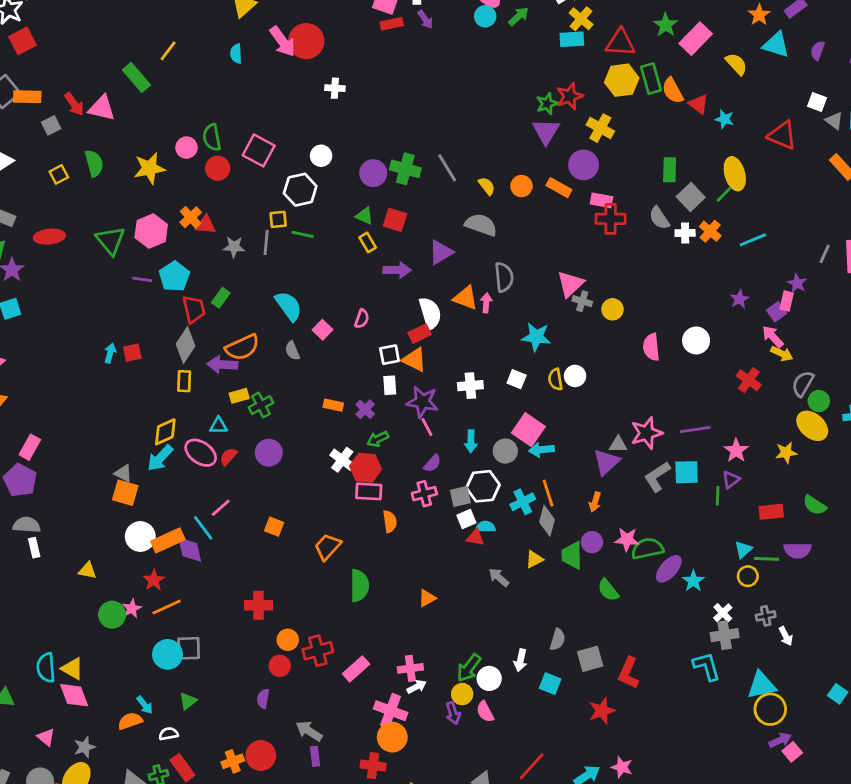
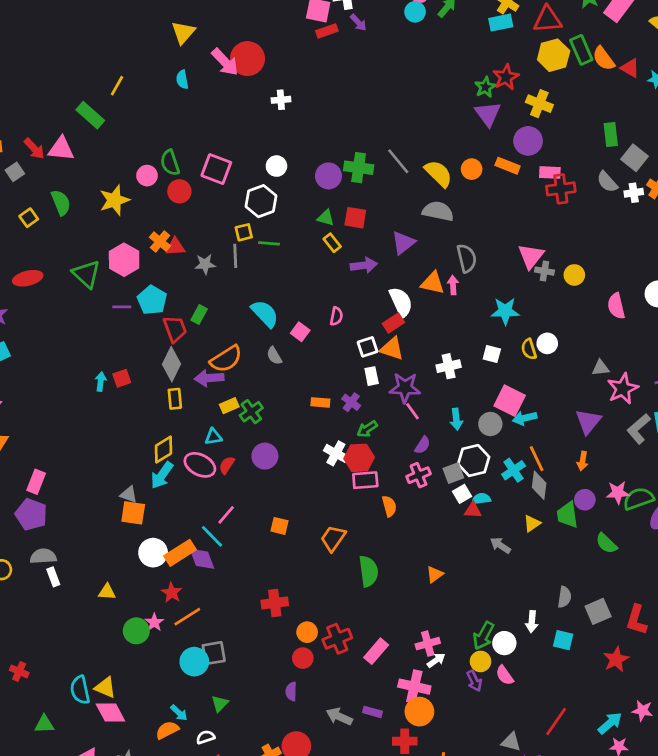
yellow semicircle: (487, 186) -> (438, 174), size x1.6
gray triangle: (618, 444) -> (601, 368), moved
purple rectangle: (315, 756) -> (372, 712), moved, turned -60

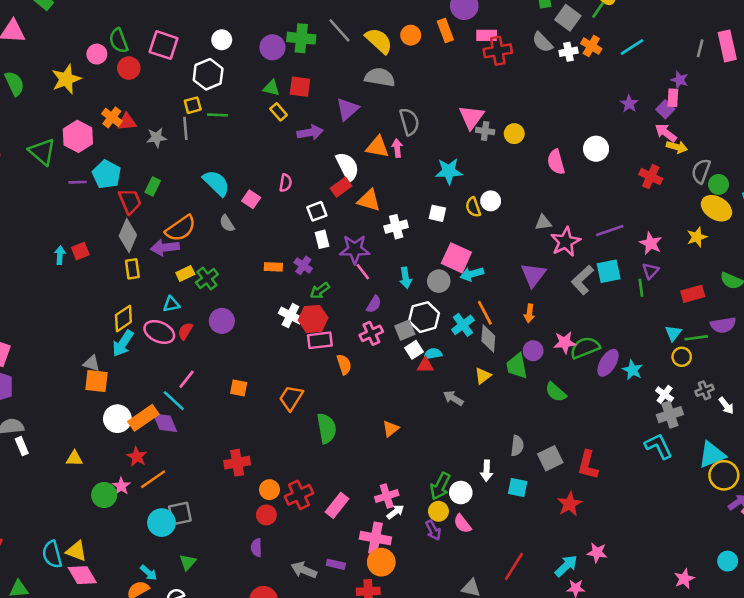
orange rectangle: (508, 166) -> (445, 30), turned 50
orange triangle: (392, 349) -> (369, 200), moved

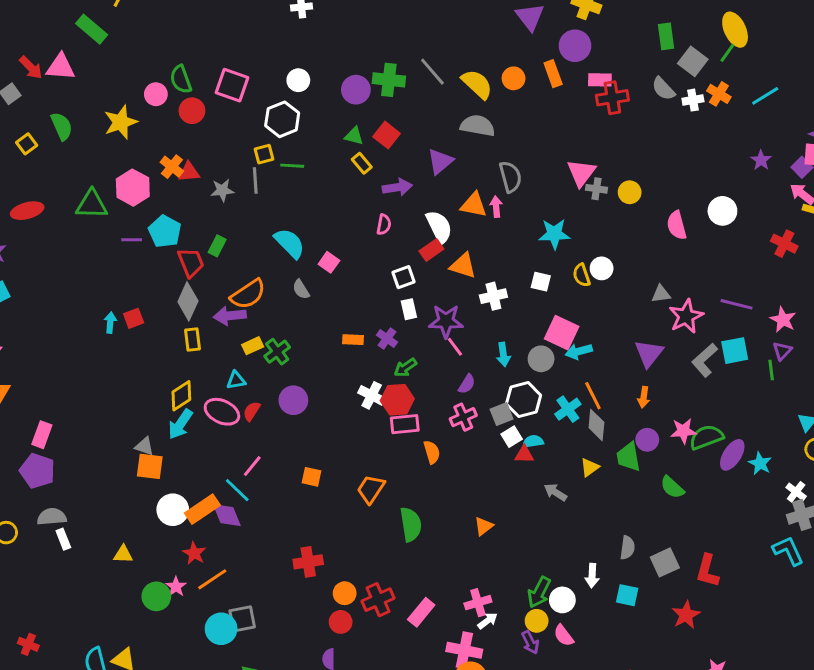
red square: (300, 87) -> (387, 135), turned 30
green triangle: (42, 152) -> (92, 204), turned -40
pink semicircle: (286, 183) -> (384, 225), moved
purple line: (610, 231) -> (737, 304), turned 32

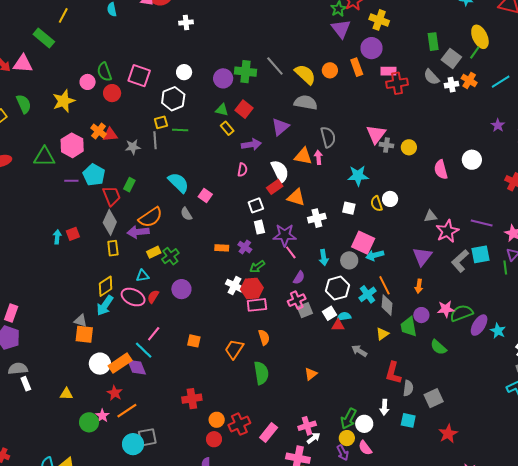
gray square: (502, 414) -> (305, 310), moved
orange semicircle: (432, 452) -> (264, 337), moved
red L-shape: (707, 571) -> (393, 373), moved

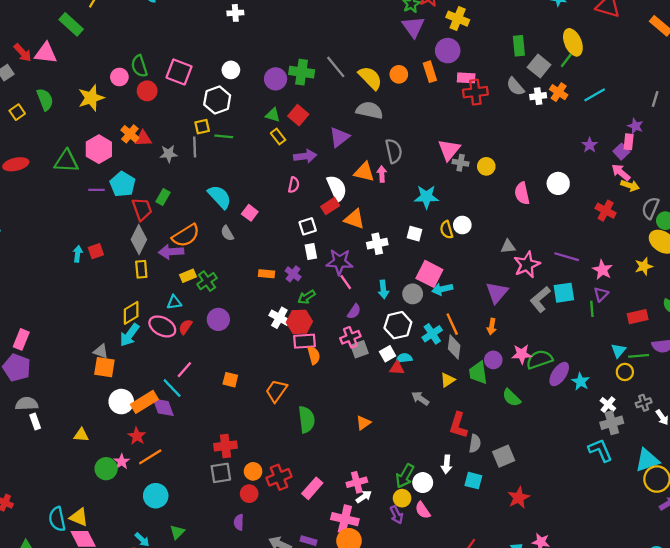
orange semicircle: (264, 337) -> (314, 355), moved
gray square: (147, 437) -> (221, 473), moved

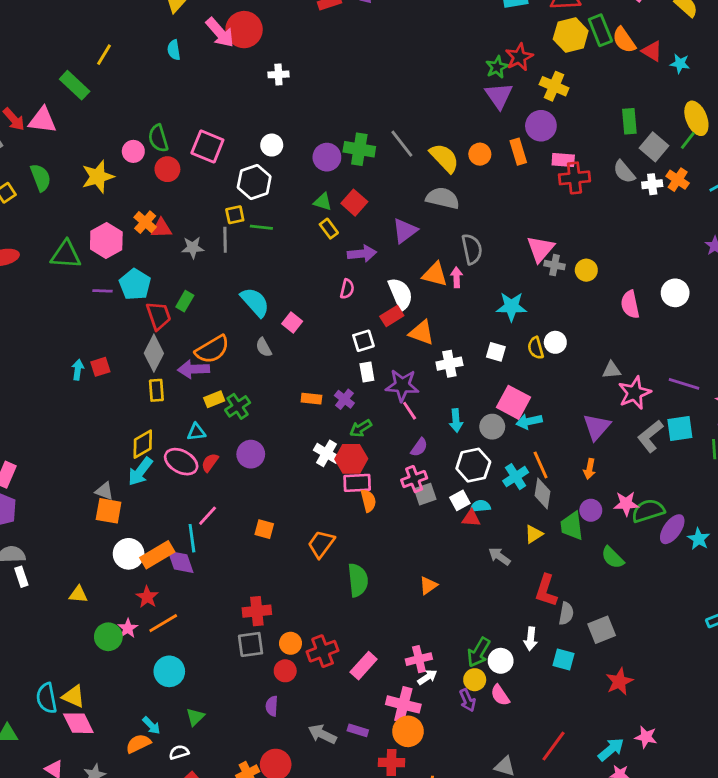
cyan line: (172, 388) -> (192, 538), turned 35

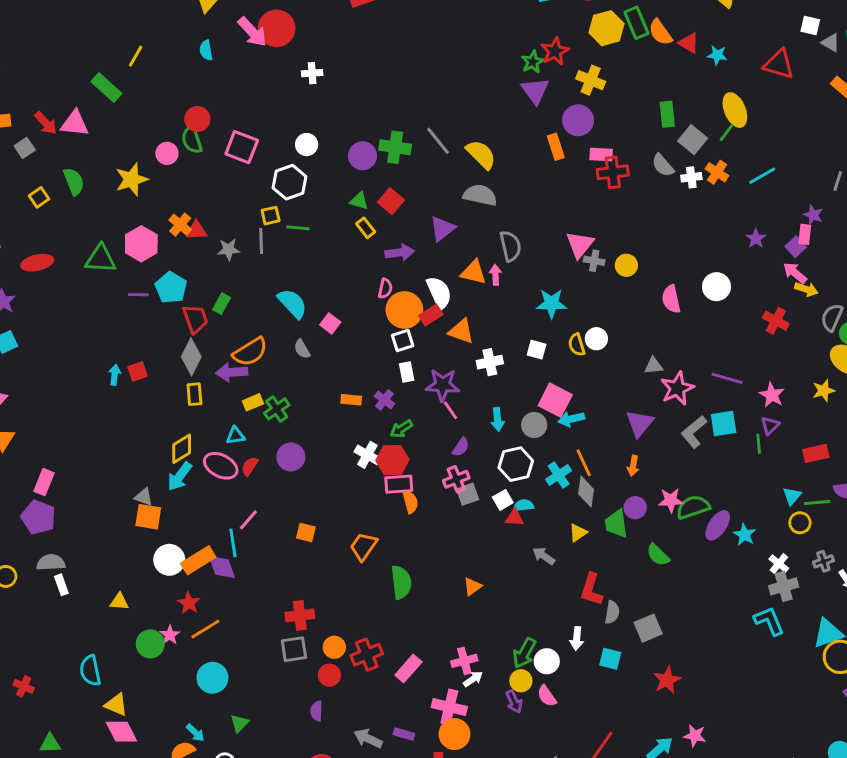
orange circle: (480, 154) -> (404, 310), moved, size x1.6
red circle: (167, 169) -> (197, 119), moved
cyan semicircle: (47, 698) -> (90, 671), moved

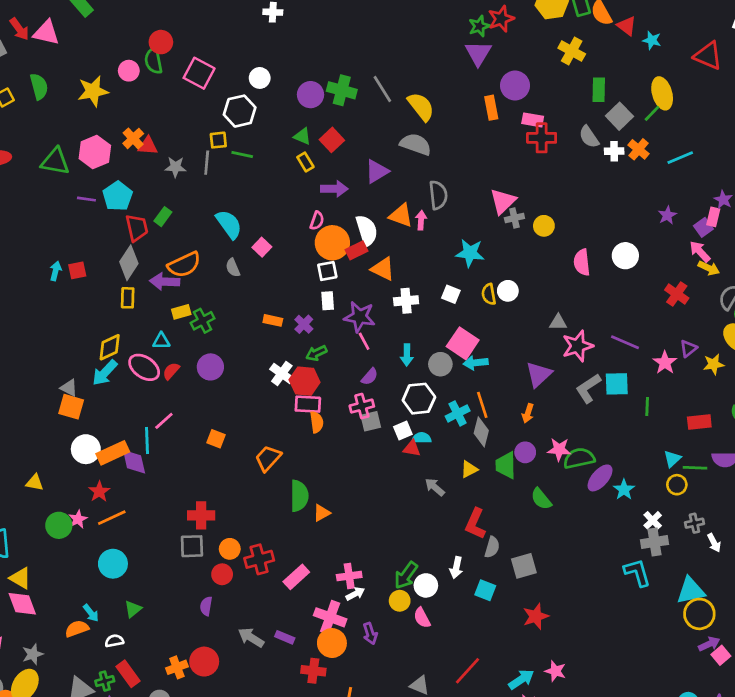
yellow cross: (591, 80) -> (572, 51), moved
gray cross: (594, 261) -> (514, 218), turned -30
purple triangle: (770, 425) -> (688, 349), moved
orange triangle: (472, 586) -> (322, 513), moved
purple arrow: (514, 702) -> (370, 634), moved

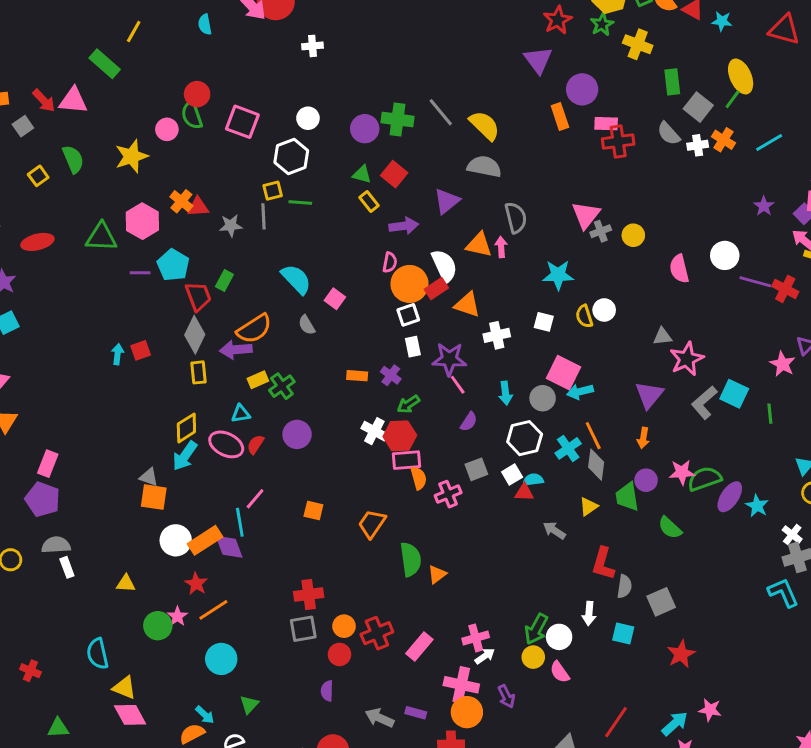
green star: (479, 26) -> (602, 24), moved
purple line: (625, 342) -> (755, 282), moved
cyan square: (617, 384) -> (734, 394), turned 35
pink cross: (362, 406) -> (448, 494), moved

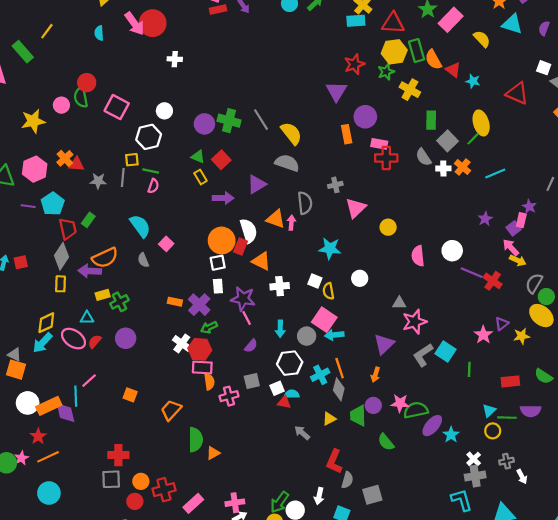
gray cross: (601, 231) -> (335, 185), moved
pink semicircle: (390, 262) -> (153, 186), moved
red rectangle: (436, 289) -> (241, 246), turned -42
yellow semicircle: (584, 316) -> (328, 291), moved
purple cross: (391, 375) -> (199, 305), size x1.5

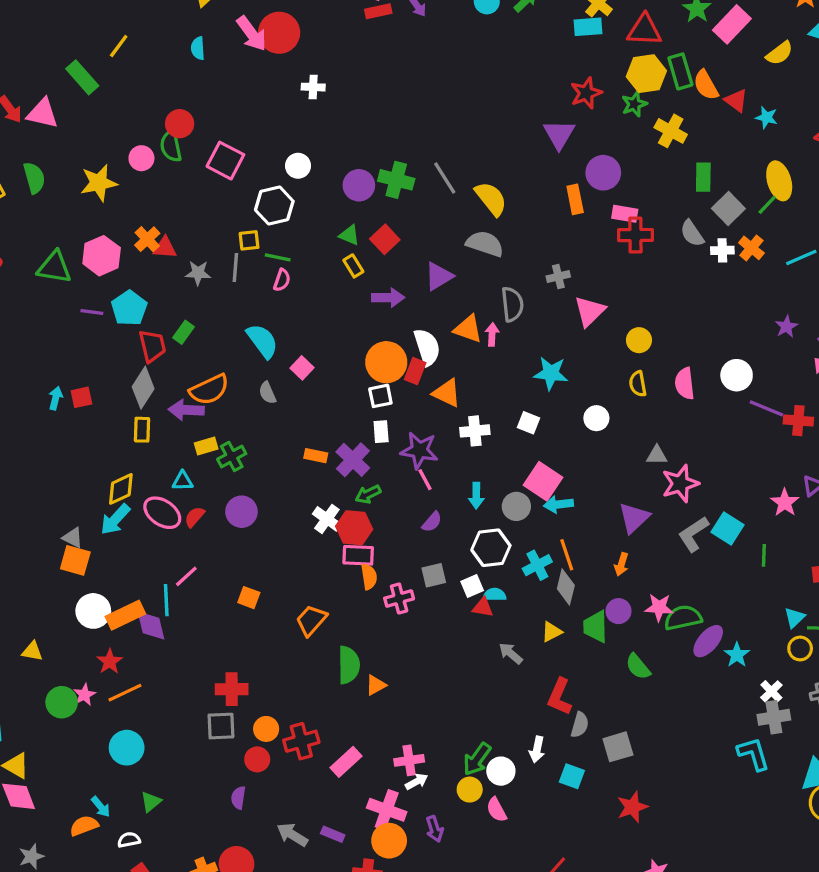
yellow semicircle: (482, 39) -> (780, 53), turned 96
red cross: (493, 281) -> (798, 421), turned -30
yellow semicircle: (328, 291) -> (638, 384), moved

